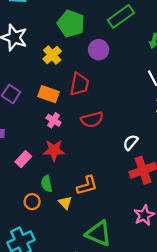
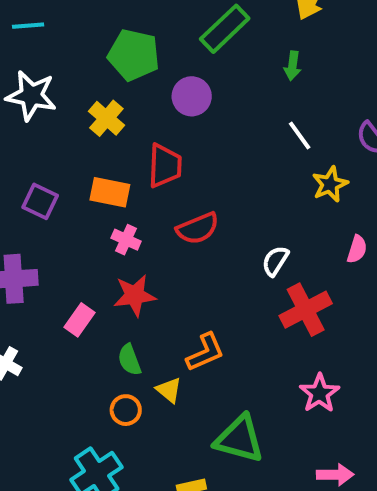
orange circle: (32, 202) -> (126, 410), moved

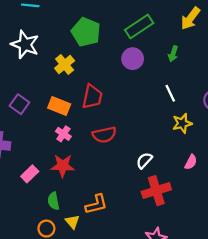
purple circle: (192, 96) -> (133, 59), moved

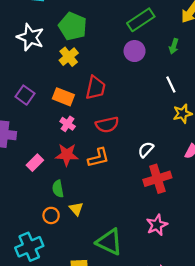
green pentagon: (86, 32) -> (73, 26), moved
orange L-shape: (96, 204) -> (98, 158), moved

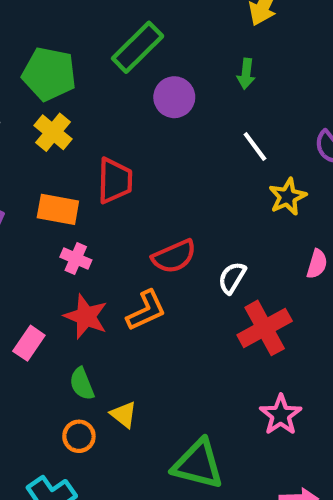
green rectangle: (141, 20) -> (138, 47), moved
red semicircle: (107, 125) -> (174, 256), moved
red star: (67, 155) -> (86, 317), turned 30

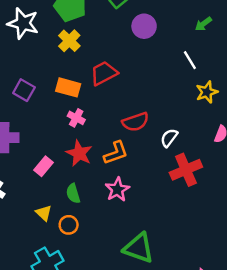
green arrow: (246, 74) -> (203, 24), moved, turned 42
red trapezoid: (115, 181) -> (104, 73), turned -124
yellow triangle: (124, 415) -> (44, 213), moved
pink star: (281, 415) -> (117, 190), moved

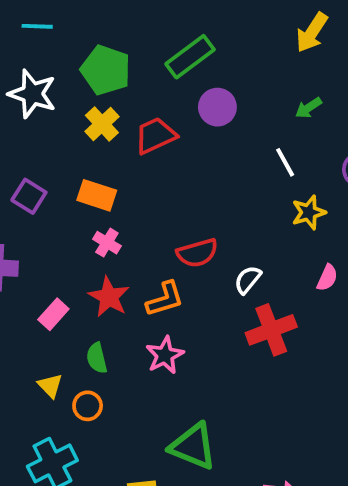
red trapezoid: (104, 73) -> (155, 136), moved

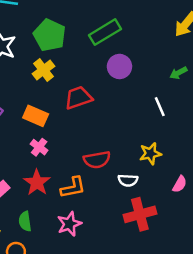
red trapezoid: (155, 136) -> (78, 98), moved
yellow star: (309, 212) -> (150, 154), moved
white semicircle: (248, 280) -> (128, 180), turned -132

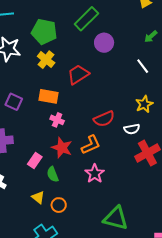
green semicircle: (25, 221) -> (53, 174), moved

